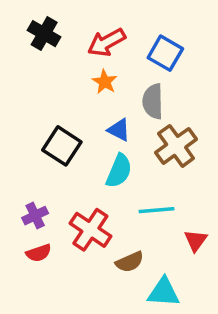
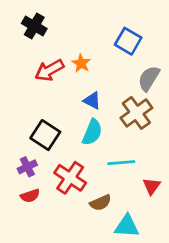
red arrow: (106, 42) -> (49, 70), moved
gray semicircle: (153, 101) -> (149, 78), moved, turned 32
black square: (62, 146) -> (45, 135), moved

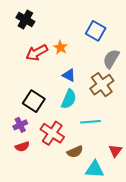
red triangle: (152, 186) -> (115, 151), moved

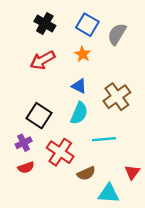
black cross: (25, 20) -> (45, 23), moved
blue square: (96, 31) -> (87, 25), moved
orange star: (61, 47) -> (83, 54), moved
gray semicircle: (111, 59) -> (117, 34), moved

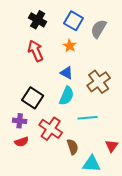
red arrow: (43, 60) -> (36, 51), turned 95
purple cross: (24, 143) -> (20, 121), turned 32
brown semicircle: (86, 173) -> (73, 147), turned -84

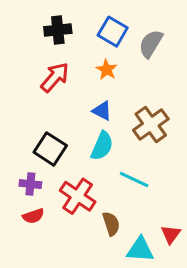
black cross: (38, 20) -> (58, 30), turned -36
red arrow: (36, 51) -> (55, 77), turned 65
cyan line: (88, 118) -> (134, 179), turned 30
red triangle: (112, 146) -> (171, 234), moved

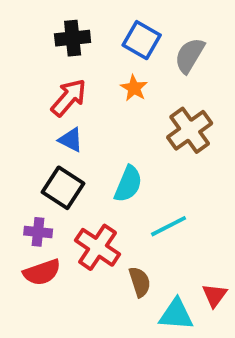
blue triangle: (102, 111) -> (71, 140), moved
brown cross: (151, 125) -> (190, 130), moved
cyan line: (134, 179) -> (169, 226), turned -52
red semicircle: (33, 216) -> (42, 272), size x1.4

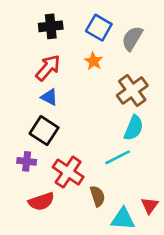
cyan semicircle: (128, 184) -> (134, 128), moved
red semicircle: (42, 272) -> (41, 201), moved

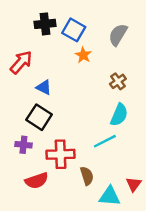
blue square: (99, 28) -> (74, 30), moved
red arrow: (48, 68) -> (21, 62), moved
brown cross: (132, 90) -> (118, 81), size x0.6
red cross: (68, 172) -> (61, 154), turned -36

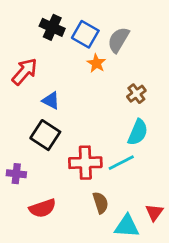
black cross: (45, 24) -> (52, 27), turned 30
gray semicircle: (118, 35) -> (118, 40), moved
purple cross: (23, 145) -> (16, 174), moved
red cross: (61, 154) -> (85, 163), moved

